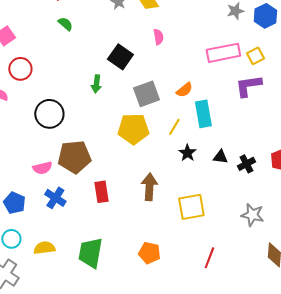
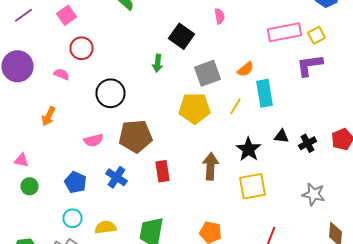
black star: (187, 153) -> (248, 149), moved, size x1.4
pink semicircle: (42, 168) -> (94, 140), moved

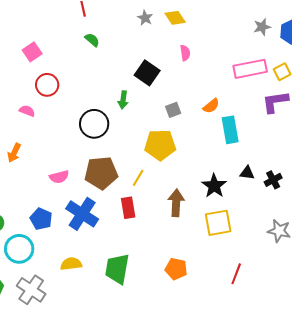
gray square: (208, 73) -> (173, 110), size x0.6
black circle: (110, 93) -> (94, 124), moved
yellow line: (236, 106) -> (138, 178), moved
blue cross: (116, 177) -> (82, 214), size x1.5
cyan circle: (72, 218) -> (19, 249), moved, size x1.5

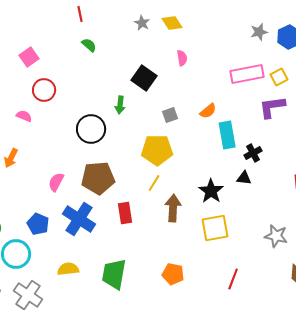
pink semicircle: (59, 177) -> (56, 182), turned 132
yellow line: (138, 178) -> (154, 183), moved
black cross: (273, 180) -> (253, 153), moved

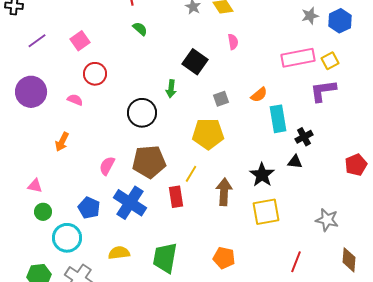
yellow line: (154, 183) -> (191, 174), moved
red line: (233, 279) -> (296, 262), moved

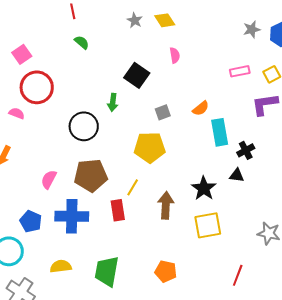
pink rectangle: (298, 58) -> (240, 71), size x0.6
red circle: (95, 74) -> (37, 87), size x1.4
blue cross: (130, 203) -> (72, 216), turned -32

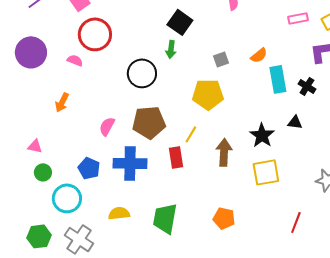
black square: (137, 75) -> (180, 22), moved
black cross: (246, 150) -> (307, 86), moved, turned -30

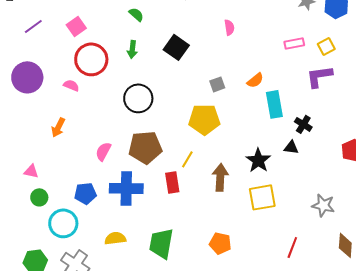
green arrow: (171, 49) -> (132, 49), moved
black cross: (307, 86) -> (303, 124), moved
blue pentagon: (89, 168) -> (85, 193), turned -30

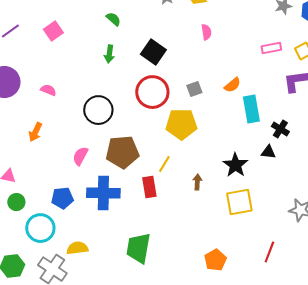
red circle: (91, 59) -> (152, 92), moved
black circle: (138, 98) -> (98, 110), moved
brown arrow: (220, 177) -> (197, 182), size x0.6
yellow semicircle: (115, 238) -> (77, 248), moved
orange pentagon: (220, 243) -> (215, 260), moved, turned 30

